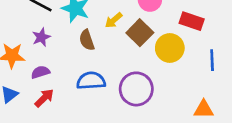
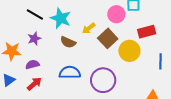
red rectangle: (192, 21) -> (147, 32), turned -36
brown semicircle: (87, 40) -> (68, 42), turned -49

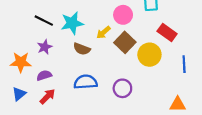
pink circle: (116, 14) -> (123, 15), moved
cyan star: (61, 18) -> (72, 23), turned -30
red rectangle: (147, 32) -> (167, 32), turned 54
purple circle: (103, 80) -> (122, 88), size x0.7

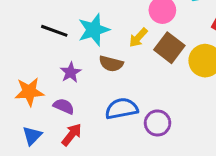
purple star: (45, 47) -> (71, 72), moved
purple semicircle: (44, 75) -> (64, 106), turned 48
purple circle: (122, 88) -> (158, 123), moved

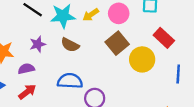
yellow arrow: (138, 38) -> (91, 15), moved
purple semicircle: (64, 106) -> (26, 69), turned -49

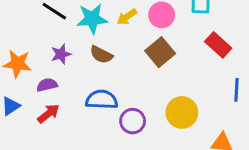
yellow circle: (142, 59) -> (182, 112), moved

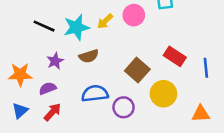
red rectangle: (218, 45) -> (175, 56), moved
brown square: (160, 52) -> (137, 70), moved
brown semicircle: (101, 55) -> (89, 56), turned -36

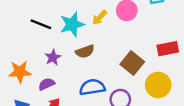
red rectangle: (175, 56) -> (168, 49), turned -42

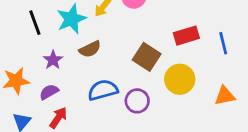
black line: (41, 24) -> (35, 23), turned 54

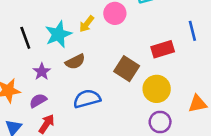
blue line: (223, 43) -> (192, 31), moved
purple circle: (137, 101) -> (160, 122), moved

